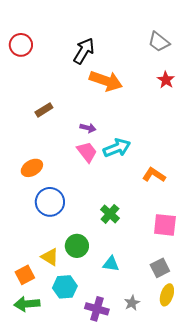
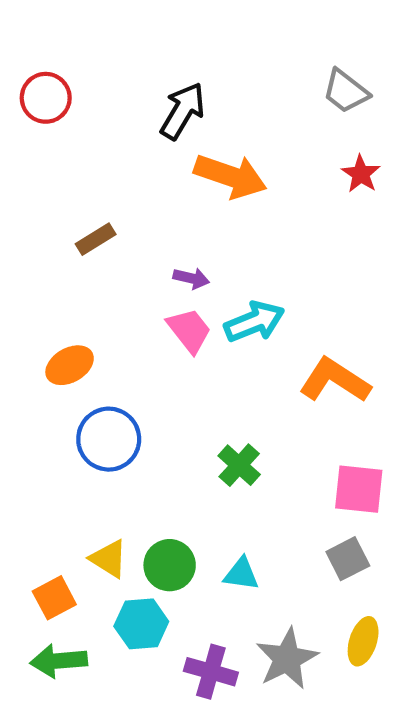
orange L-shape: (154, 175) -> (335, 380), size x1.4
green circle: (77, 246) -> (170, 565), moved
gray square: (160, 268) -> (348, 559), moved
gray star: (132, 303) -> (287, 659), size x1.8

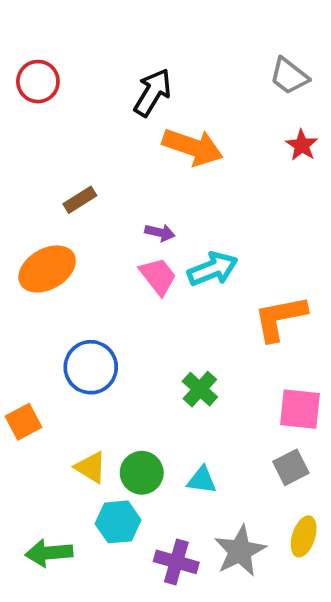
orange ellipse: (70, 365) -> (47, 269), moved, size x1.4
orange L-shape: (335, 380) -> (280, 318), turned -44
orange square: (54, 598) -> (23, 422), moved

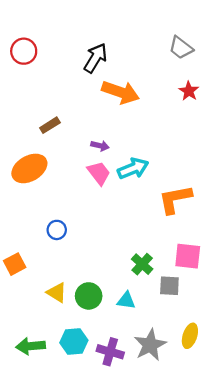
blue circle: (91, 367) -> (57, 230), size x0.6
green cross: (200, 389) -> (142, 264), moved
gray square: (291, 467) -> (169, 286), moved, turned 30
cyan hexagon: (118, 522) -> (74, 342), moved

